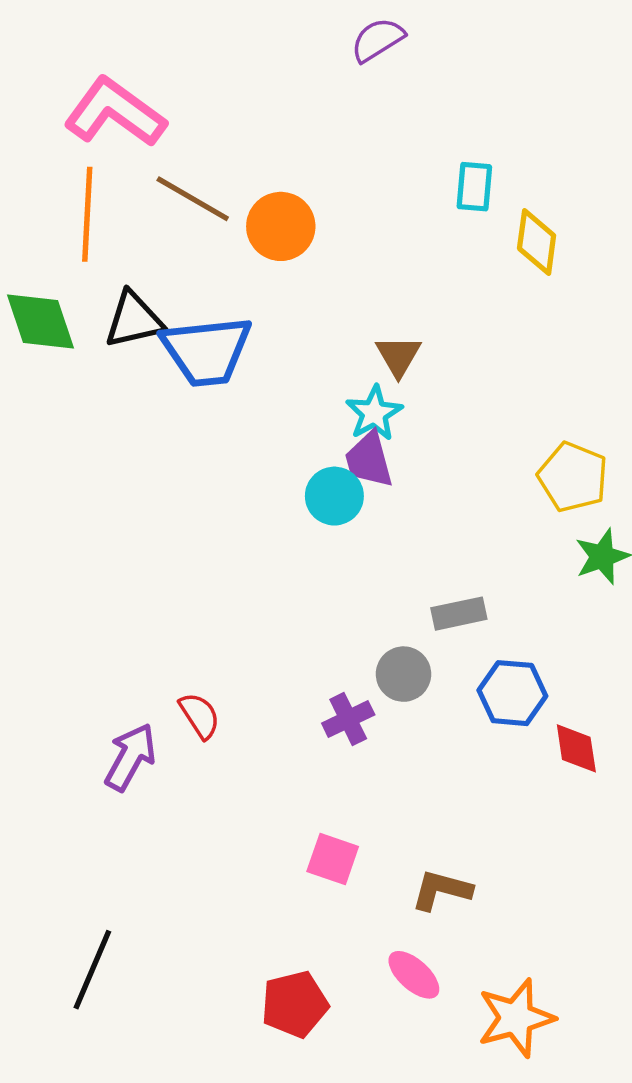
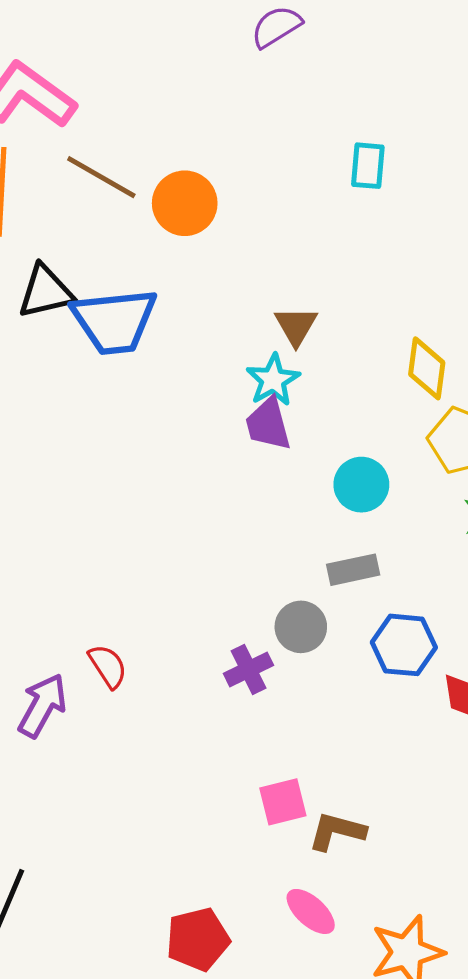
yellow diamond: (537, 242) -> (427, 368), moved
cyan circle: (334, 496) -> (361, 485), moved
pink square: (333, 859) -> (283, 802), moved, turned -33

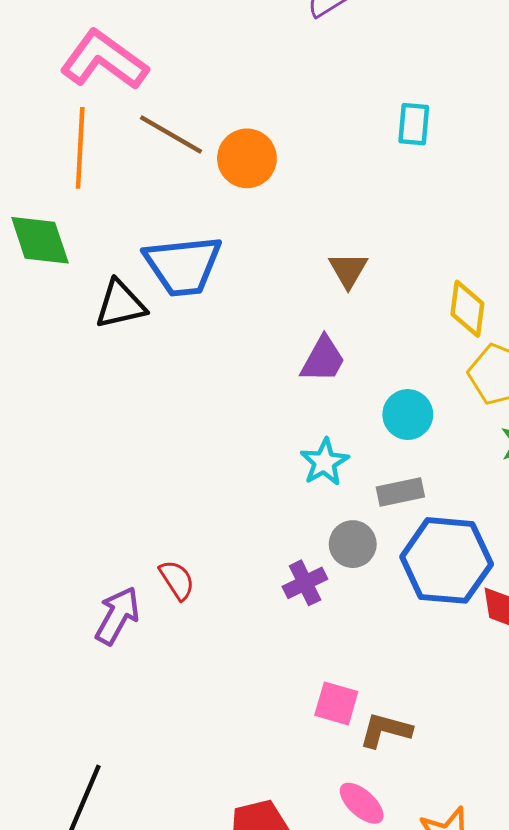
black triangle: (46, 292) -> (120, 304), moved
cyan star: (273, 380) -> (324, 462), moved
purple trapezoid: (268, 424) -> (323, 359), turned -136
blue hexagon: (404, 645) -> (447, 560), size x1.5
pink square: (283, 802) -> (336, 703), turned 30

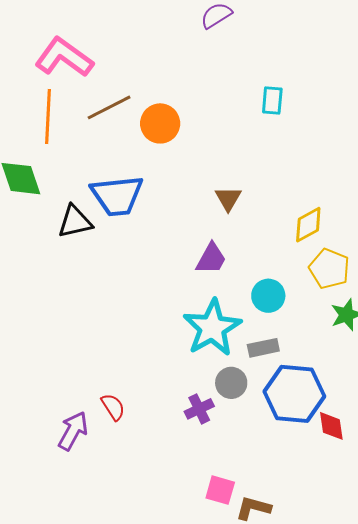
brown line: (171, 135) -> (109, 107), turned -57
yellow diamond: (467, 309) -> (308, 225), turned 54
cyan star: (324, 462) -> (212, 328), size x1.8

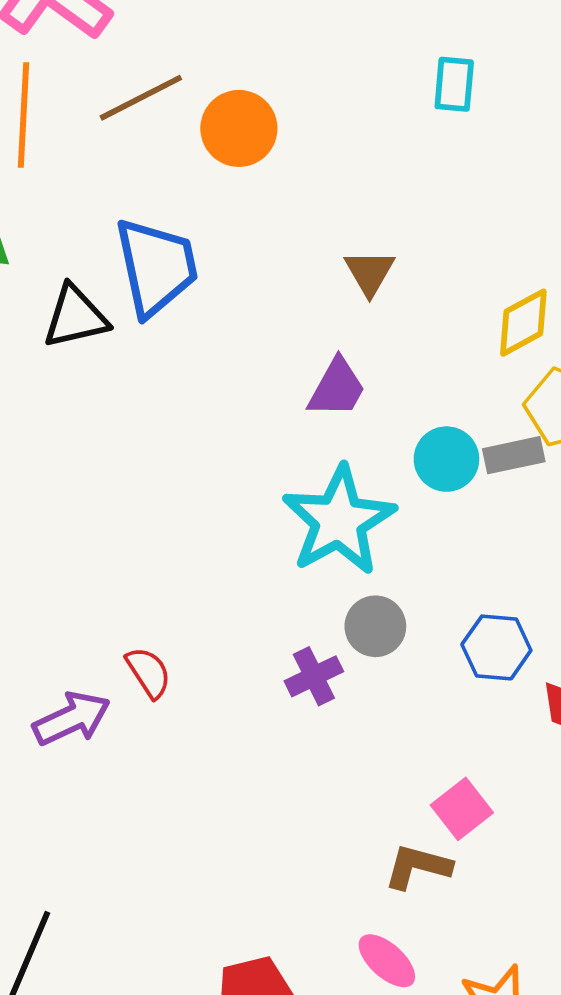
blue trapezoid: (117, 196) -> (156, 267), turned -96
gray rectangle: (263, 348) -> (514, 455), moved
blue hexagon: (294, 394) -> (496, 647), size x0.6
purple arrow: (73, 431) -> (72, 719), turned 36
pink square: (220, 490) -> (462, 809), moved, turned 36

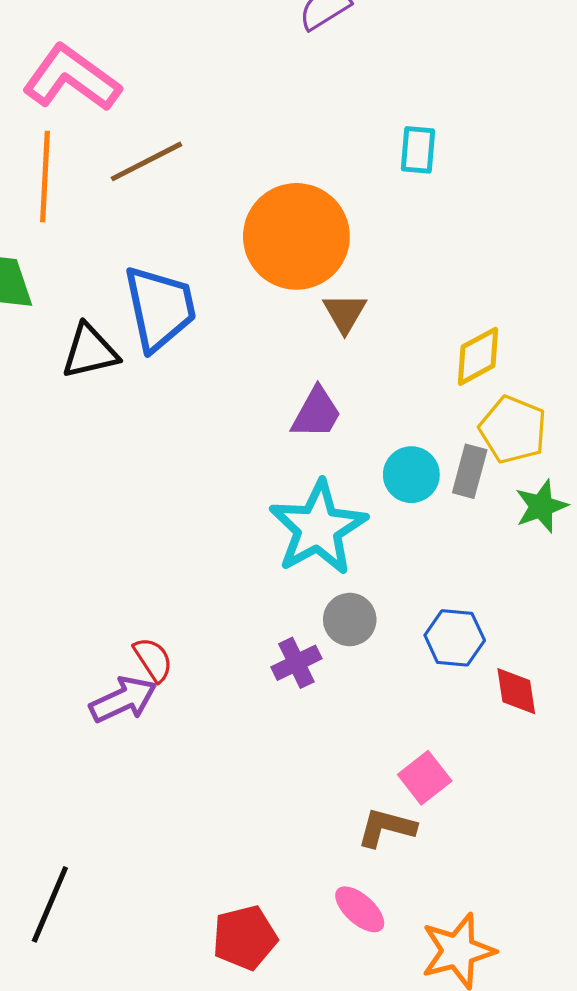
orange circle: (239, 128) -> (296, 236), moved, size x1.6
gray rectangle: (514, 455) -> (470, 471), turned -63
purple arrow: (72, 719) -> (123, 699), moved

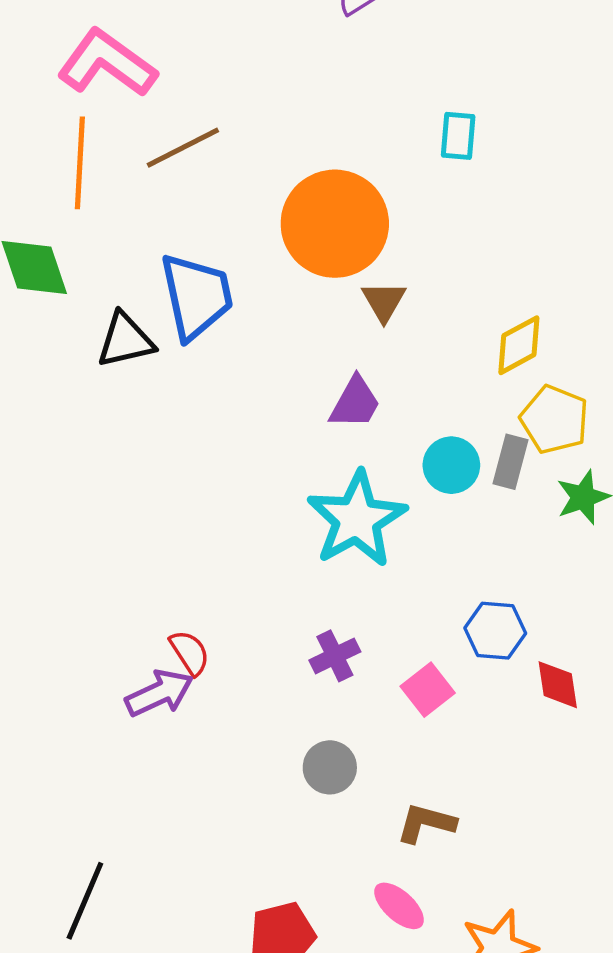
gray circle: (350, 620) -> (330, 767), moved
pink square: (425, 778) -> (428, 690), moved

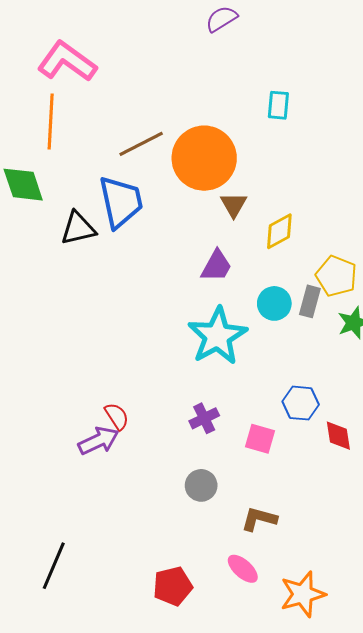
brown line: (183, 148) -> (141, 144), moved
yellow diamond: (519, 345) -> (279, 231), moved
pink square: (428, 690) -> (260, 439), turned -36

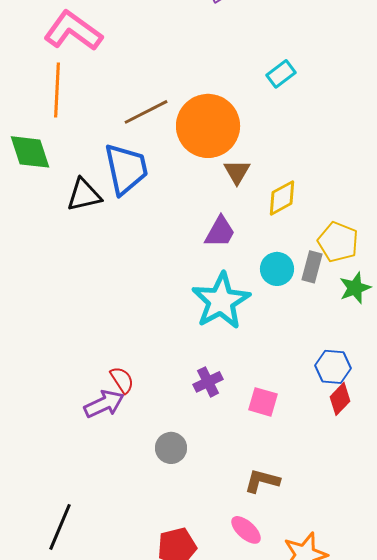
cyan rectangle: (278, 105) -> (281, 74), turned 48
blue hexagon: (301, 403) -> (333, 367), moved
red diamond: (338, 436) -> (340, 399), turned 52
gray circle: (201, 485) -> (171, 448), moved

